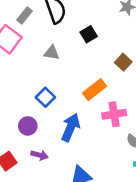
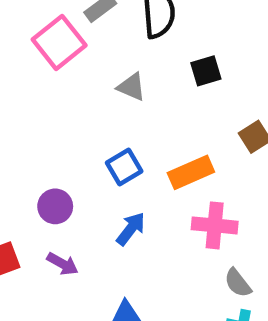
blue square: (45, 97) -> (124, 167), moved
blue arrow: (71, 127) -> (131, 229), size x0.7

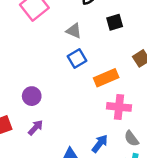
blue square: (124, 167) -> (77, 59), moved
blue arrow: (131, 229) -> (100, 144), moved
purple arrow: (62, 264) -> (36, 128), turned -77

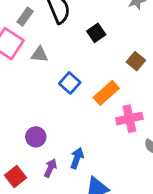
gray triangle: (74, 31) -> (39, 54), moved
blue arrow: (100, 144) -> (77, 158), moved

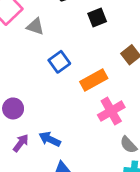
pink cross: (129, 119) -> (111, 111), turned -30
blue arrow: (77, 158) -> (50, 139), turned -96

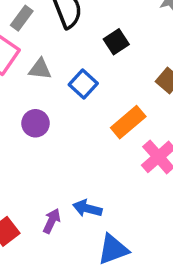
blue square: (59, 62) -> (83, 84), moved
purple circle: (13, 108) -> (35, 123), moved

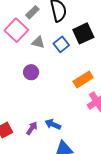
black square: (116, 42) -> (83, 33), size x1.5
blue square: (83, 84) -> (61, 44), moved

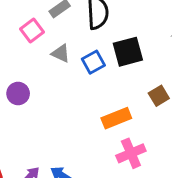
pink square: (16, 30) -> (32, 31), size x0.7
purple circle: (31, 72) -> (18, 93), moved

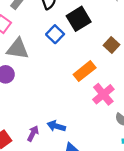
gray triangle: (61, 53) -> (18, 49), moved, size x1.5

